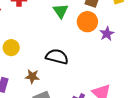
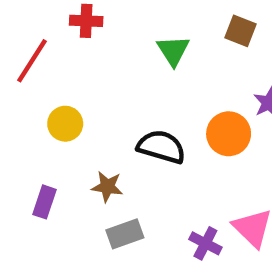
orange circle: (87, 22) -> (229, 134), moved

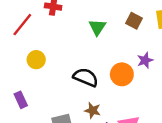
brown star: (107, 187) -> (93, 110), moved
purple rectangle: (45, 202) -> (21, 100), turned -49

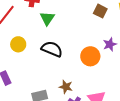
green triangle: (97, 27) -> (47, 18), moved
black semicircle: (86, 77) -> (52, 49), moved

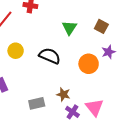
brown square: (100, 11) -> (101, 26), moved
green triangle: (47, 18) -> (70, 28), moved

